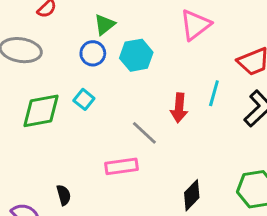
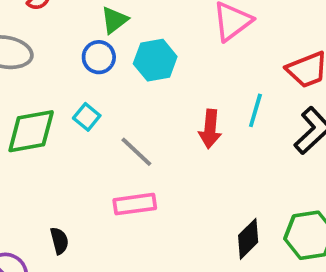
gray line: (144, 133) -> (136, 152), moved
black diamond: (192, 195) -> (248, 239), moved

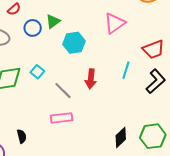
blue circle: (99, 57) -> (33, 28), moved
red arrow: (210, 129) -> (91, 79), moved

